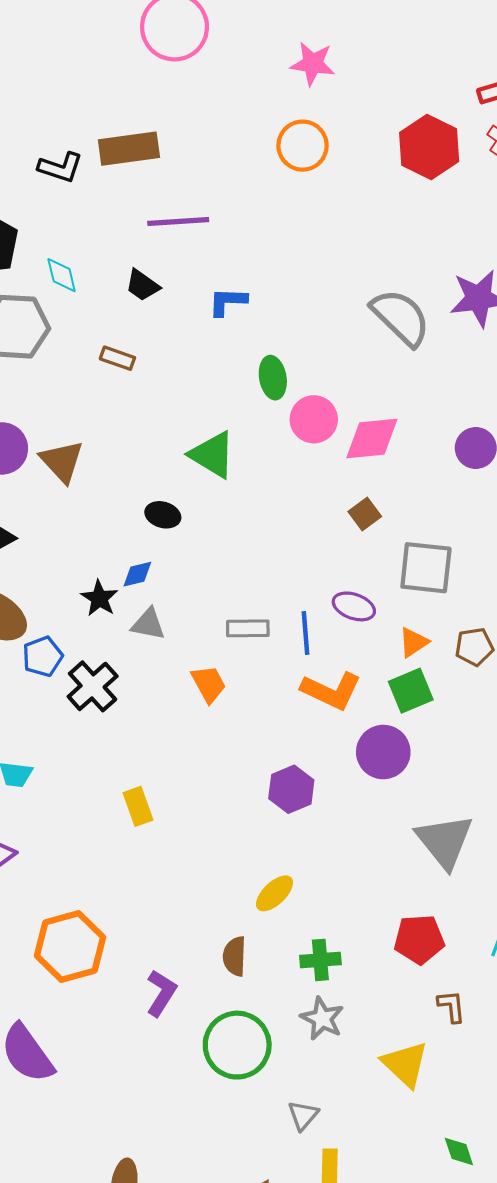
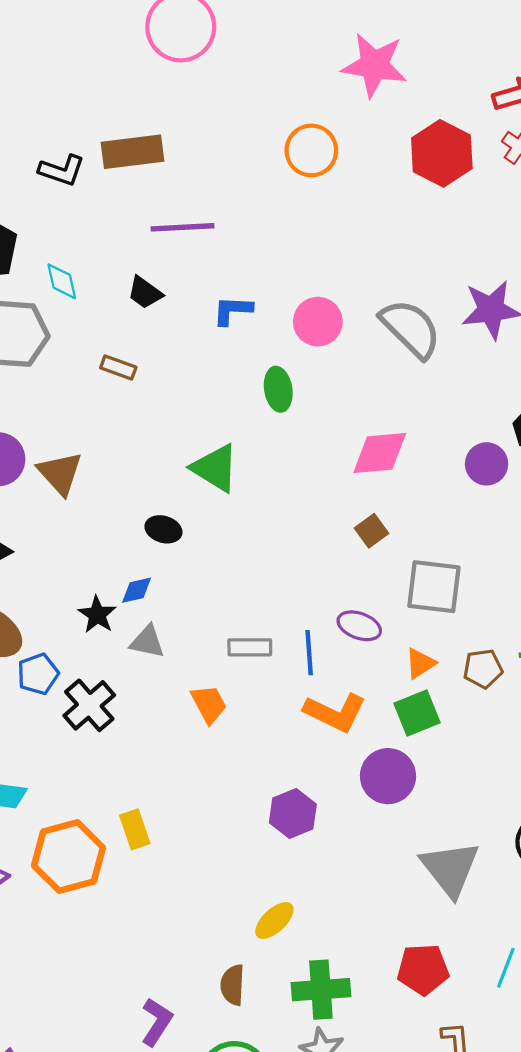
pink star: (313, 64) -> (374, 65), moved, size x1.4
pink circle: (314, 419) -> (318, 322), moved
orange hexagon: (70, 946) -> (68, 857), moved
green cross: (320, 960) -> (321, 990), size x1.4

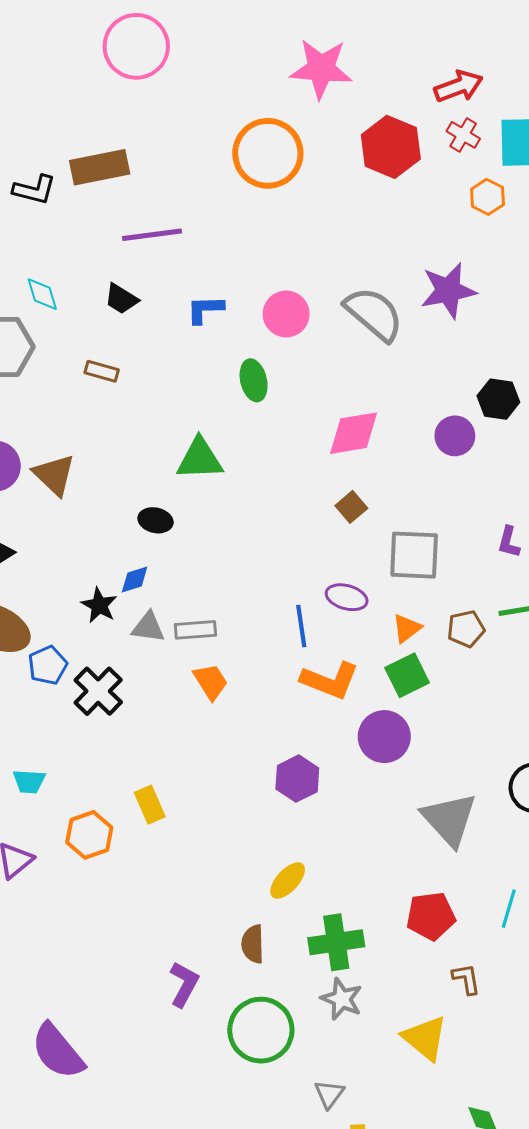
orange circle: (311, 150) -> (268, 153), size x1.4
green triangle: (215, 468) -> (200, 459), turned -30
gray rectangle: (250, 647) -> (195, 630), moved
orange hexagon: (68, 857) -> (89, 835), size x0.7

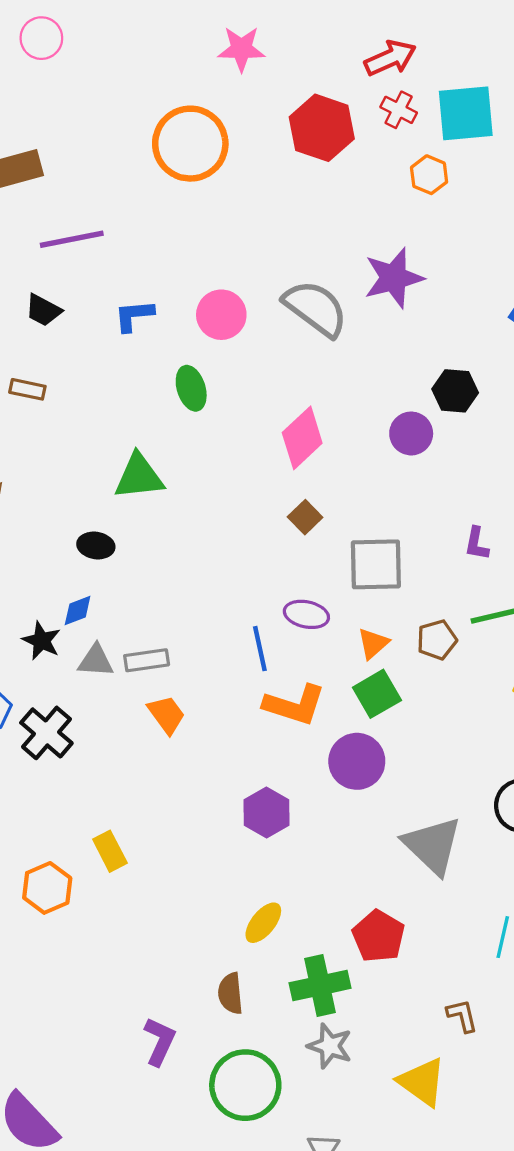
pink circle: (136, 46) -> (41, 38), size x0.6
pink star: (321, 69) -> (241, 49), size x0.7
pink diamond: (354, 433) -> (302, 438), turned -30
red pentagon: (431, 916) -> (378, 936), moved, turned -30

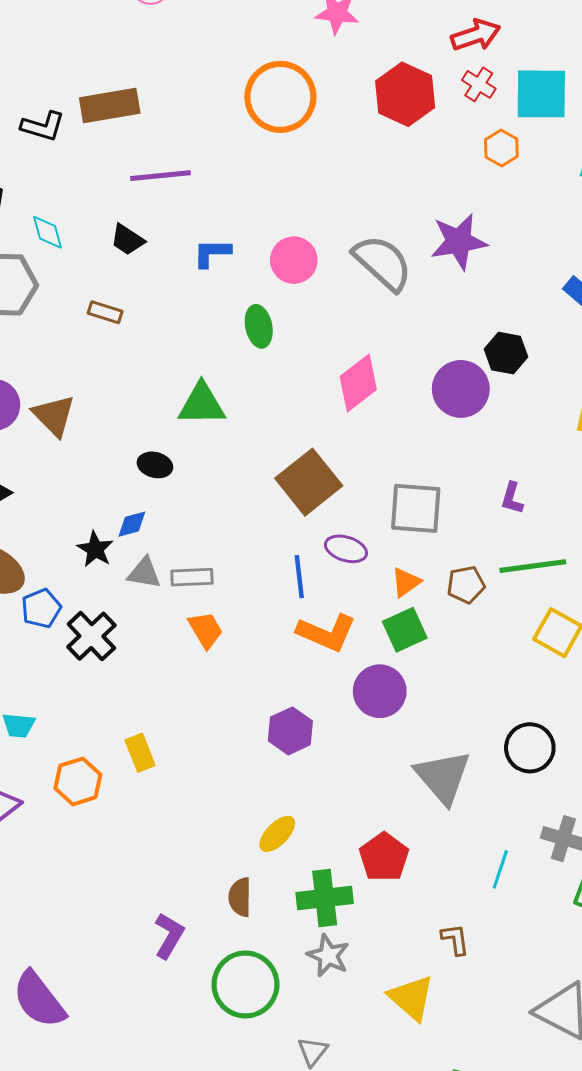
purple circle: (411, 433) -> (461, 389), size x1.4
brown square: (305, 517) -> (309, 482), moved, size x2.0

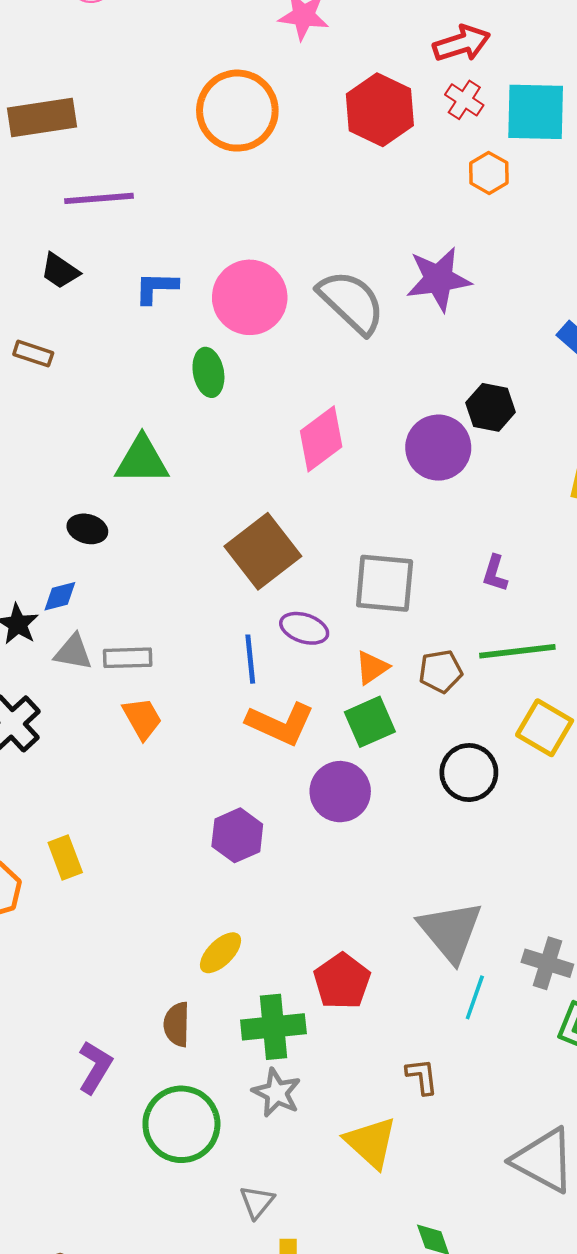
pink circle: (294, 260) -> (250, 297), size x1.4
black circle: (530, 748) -> (469, 773), moved
gray triangle: (443, 777) -> (450, 931), moved

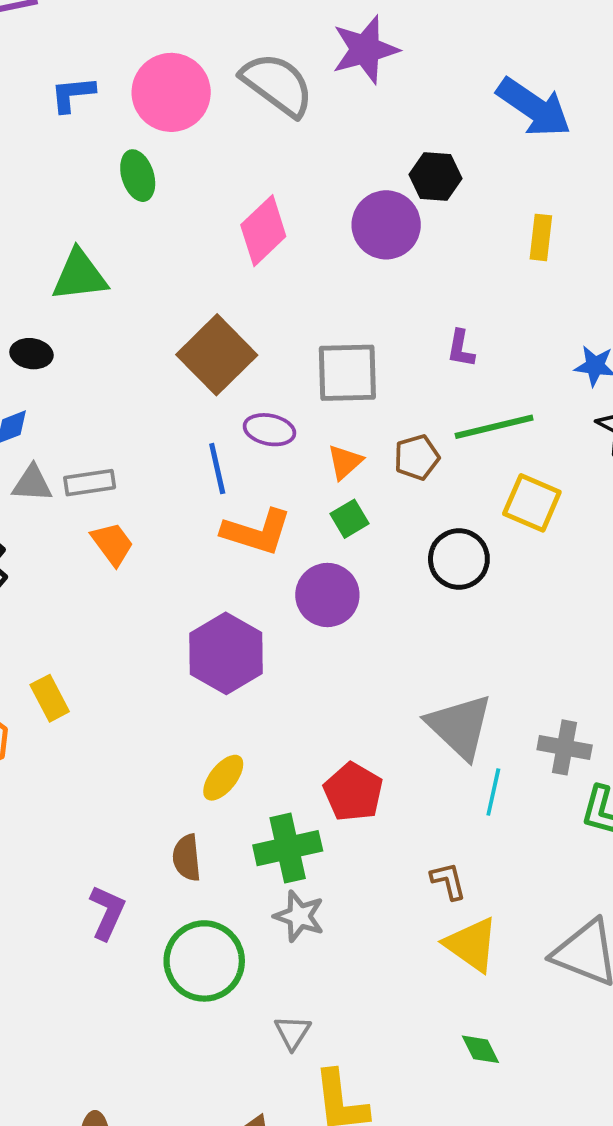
green square: (370, 722) -> (350, 519), size x0.7
purple hexagon: (237, 835) -> (226, 653), size x1.4
yellow triangle: (371, 1142) -> (472, 945), moved

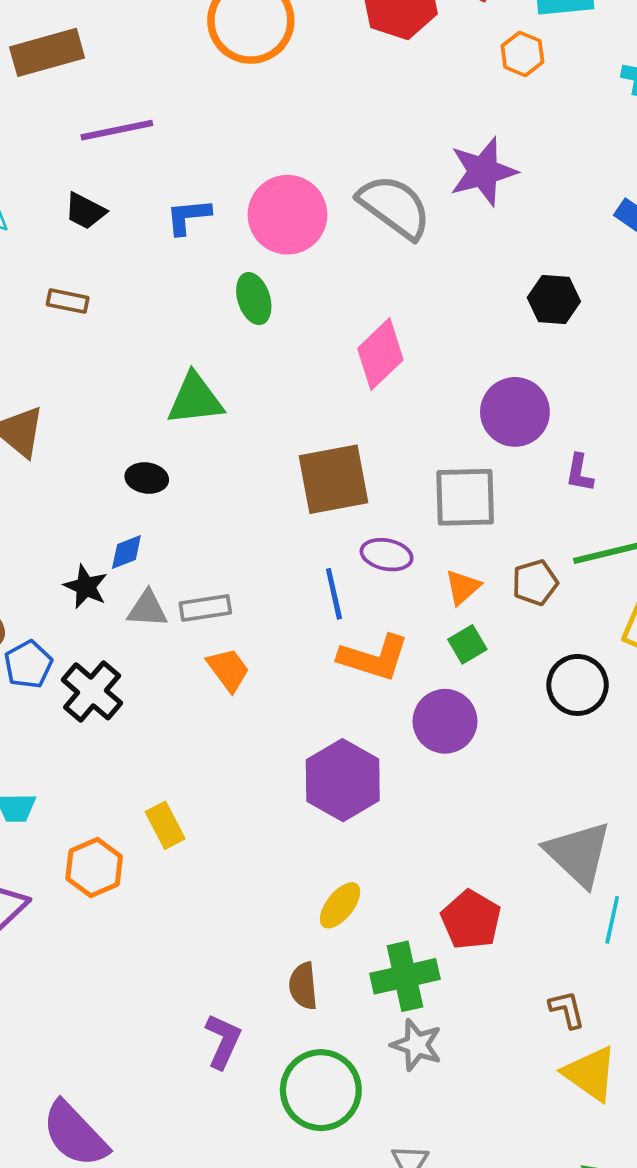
purple circle: (386, 225) -> (515, 412), moved
brown square: (217, 355) -> (333, 479), turned 34

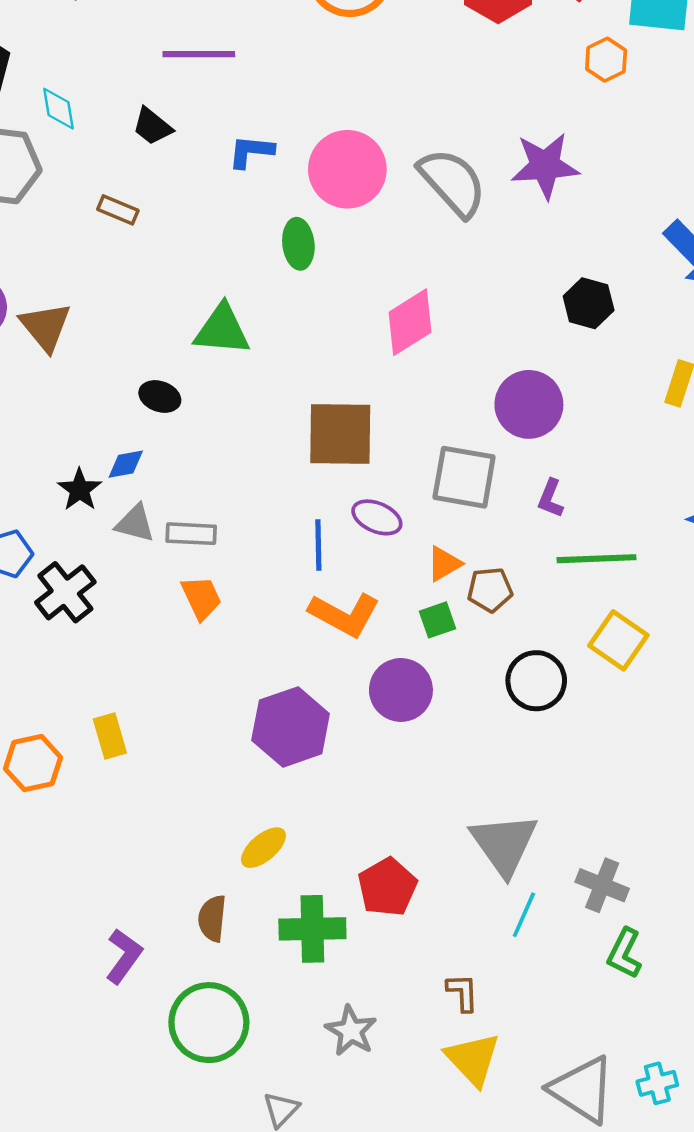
purple L-shape: (579, 473) -> (551, 498), moved
brown pentagon: (535, 582) -> (490, 590), moved
gray star: (417, 1045) -> (351, 1031), moved

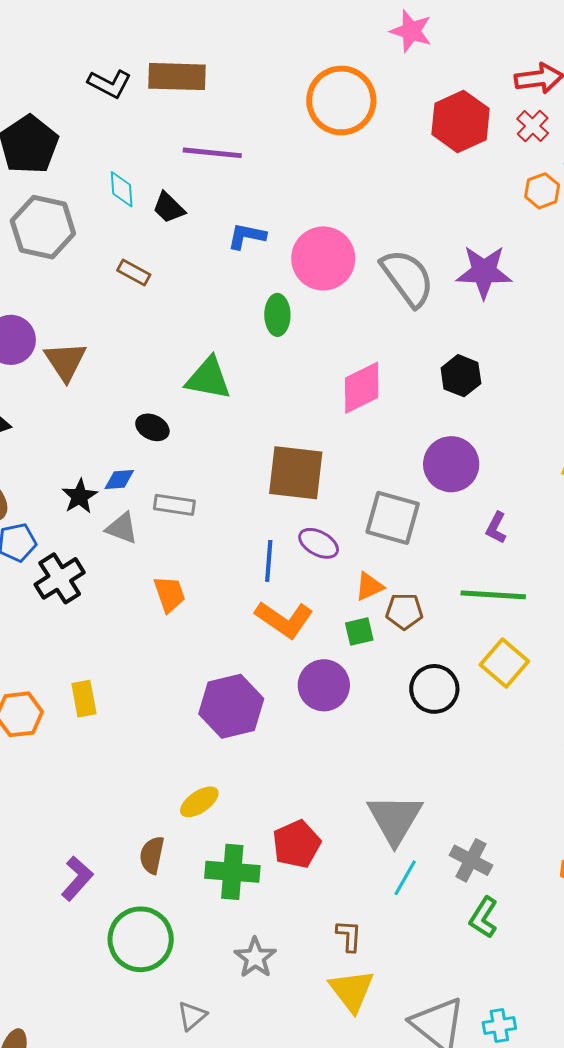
cyan diamond: (58, 109) -> (122, 189), moved
black hexagon: (589, 303) -> (461, 376), moved
purple L-shape: (551, 498) -> (496, 528), moved
gray rectangle: (191, 534) -> (174, 505), moved

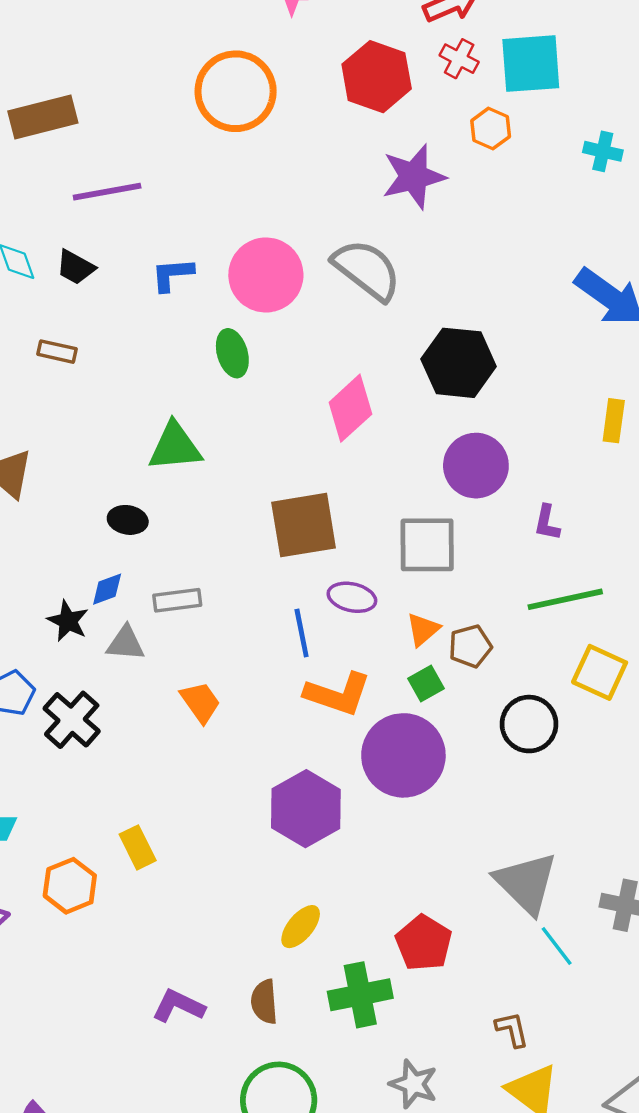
purple star: (484, 272) -> (414, 177), moved
black hexagon: (461, 376) -> (459, 363), size x1.5
purple circle: (324, 685) -> (403, 755), size x1.4
purple L-shape: (77, 878) -> (178, 1006), moved, turned -90
cyan line: (405, 878) -> (557, 946), turned -51

